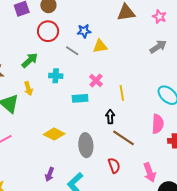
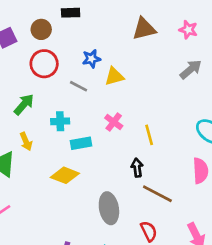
cyan rectangle: (80, 98) -> (81, 143), moved
yellow diamond: (54, 134) -> (65, 175), moved

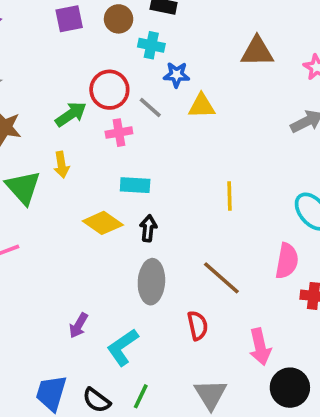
red circle: (44, 64) -> (109, 90), moved
cyan cross: (60, 121) -> (151, 45), moved
pink cross: (114, 122) -> (119, 133), moved, turned 30
black arrow: (137, 168) -> (148, 228), moved

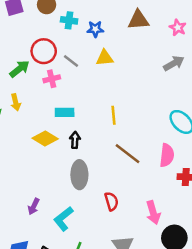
blue star: (177, 75) -> (95, 29), moved
yellow line: (230, 196) -> (113, 115), moved
brown line: (221, 278) -> (127, 154), moved

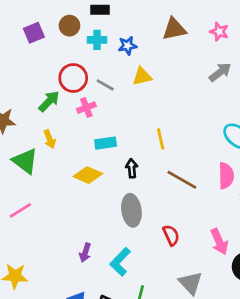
black arrow: (75, 140) -> (132, 168), moved

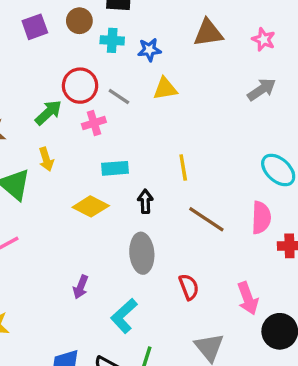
purple arrow: (85, 253) -> (81, 287), moved

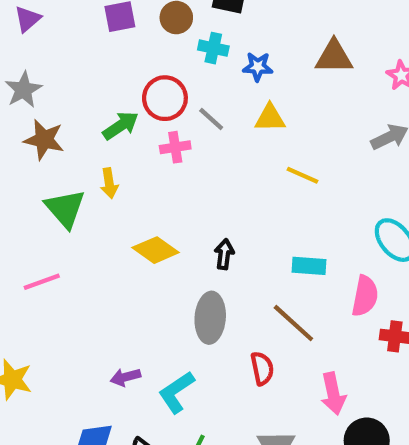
yellow line: (183, 167) -> (302, 175), moved, turned -65
cyan rectangle: (115, 168) -> (309, 266), moved
brown line: (206, 219) -> (293, 323), moved
purple arrow: (81, 287) -> (125, 377), moved, turned 45

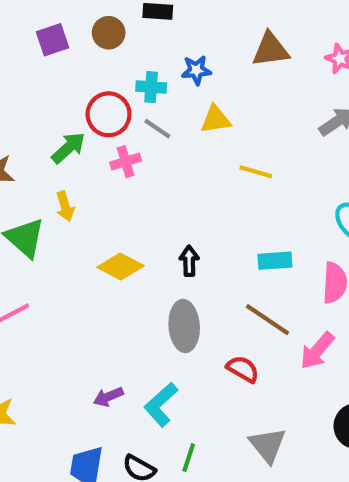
cyan cross: (213, 48) -> (151, 87), moved
red semicircle: (262, 368) -> (243, 369), turned -40
pink arrow: (333, 394) -> (317, 351), moved, turned 60

